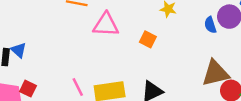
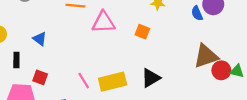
blue triangle: (19, 50) -> (40, 39), moved
red square: (28, 89) -> (40, 77), moved

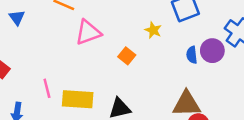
pink triangle: (103, 22) -> (88, 32), turned -35
blue triangle: (40, 39) -> (17, 18), moved

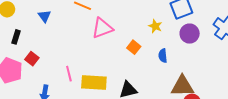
purple circle: (212, 51) -> (190, 34), moved
blue semicircle: (192, 55) -> (163, 56), moved

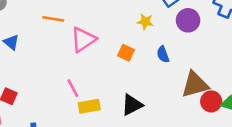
pink line: (69, 74) -> (73, 88), moved
yellow rectangle: (94, 82) -> (89, 106), size x0.7

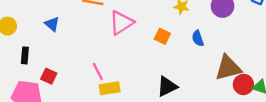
pink line: (73, 88) -> (98, 71), moved
yellow rectangle: (89, 106) -> (110, 88), moved

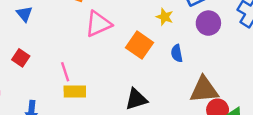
orange square: (162, 36) -> (139, 45), size x1.5
red square: (49, 76) -> (21, 58), moved

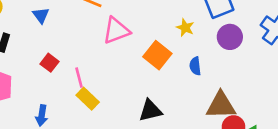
red square: (21, 58) -> (50, 63), moved
yellow rectangle: (75, 92) -> (88, 99), turned 40

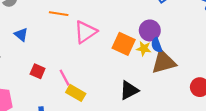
yellow star: (185, 28) -> (144, 48), moved
purple circle: (230, 37) -> (150, 30), moved
brown triangle: (221, 105) -> (164, 62), moved

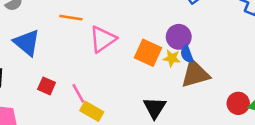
blue triangle: (21, 35) -> (27, 43), size x1.6
black triangle: (129, 90) -> (155, 108), turned -30

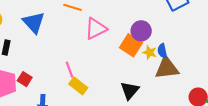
purple circle: (179, 37) -> (141, 31), moved
red square: (47, 86) -> (25, 79), moved

